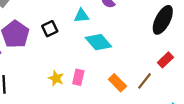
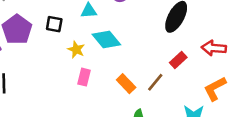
black square: (50, 29) -> (54, 24), turned 35
yellow star: (56, 78) -> (76, 50), moved

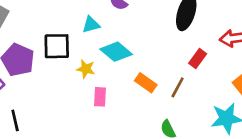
black square: (54, 24) -> (57, 46), size x1.5
orange rectangle: (126, 84) -> (146, 83), moved

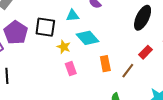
orange rectangle: (146, 83) -> (105, 64), turned 35
pink rectangle: (100, 97) -> (71, 69), turned -32

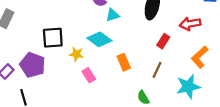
cyan triangle: (72, 16) -> (113, 15), moved
purple pentagon: (16, 33) -> (32, 65), moved
brown line: (128, 71) -> (157, 70), moved

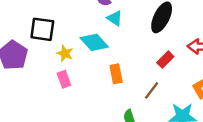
cyan triangle: (113, 15) -> (115, 18), turned 40
pink rectangle: (89, 75) -> (64, 79), moved

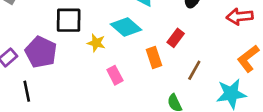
red rectangle: (165, 60) -> (176, 38), moved
pink rectangle: (64, 79) -> (115, 75), moved

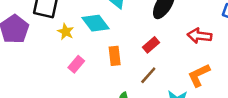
red rectangle: (176, 38) -> (151, 45), moved
pink rectangle: (115, 75) -> (76, 64), turned 56

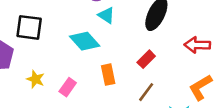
yellow star: (66, 32) -> (36, 79), moved

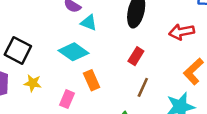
black square: (29, 27) -> (18, 50), turned 32
orange rectangle: (108, 75) -> (92, 80), moved
yellow star: (36, 79) -> (33, 83), moved

